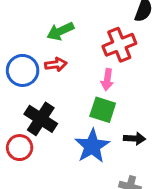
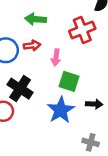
green arrow: (60, 31) -> (36, 19), turned 30
pink arrow: (107, 80) -> (56, 57), moved

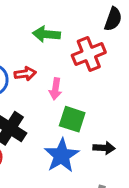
green arrow: (36, 19) -> (46, 34), moved

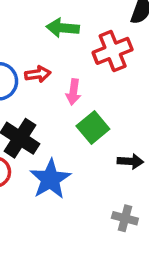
green square: (72, 119) -> (93, 127), turned 32
blue star: (62, 156) -> (50, 179), moved

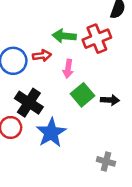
green arrow: (63, 28) -> (64, 36), moved
black arrow: (130, 161) -> (110, 100), moved

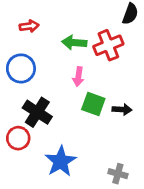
red arrow: (42, 56) -> (29, 26), moved
green square: (82, 95) -> (93, 104), turned -30
blue star: (51, 133) -> (61, 161), moved

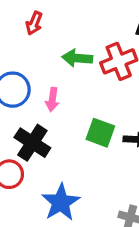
red arrow: (29, 26) -> (34, 23), moved, turned 120
pink arrow: (78, 77) -> (52, 100), moved

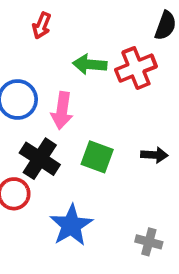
pink arrow: (52, 100) -> (62, 111), size x1.4
green square: (100, 133) -> (97, 157), moved

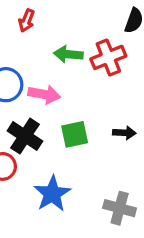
pink arrow: (62, 111) -> (44, 94), turned -88
green square: (97, 157) -> (75, 134), turned -32
gray cross: (149, 242) -> (120, 208), size x1.4

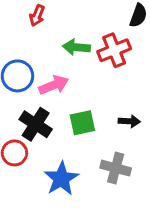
pink arrow: (44, 94) -> (54, 85), turned -32
gray cross: (120, 208) -> (116, 168), moved

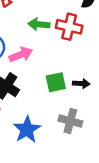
red cross: (114, 50) -> (69, 27), turned 35
green square: (82, 123) -> (56, 82), moved

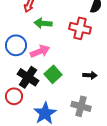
green arrow: (39, 24) -> (43, 23), moved
green square: (56, 82) -> (53, 74), moved, turned -30

